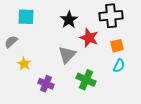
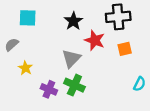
cyan semicircle: (119, 66) -> (139, 84), moved
green cross: (86, 80) -> (74, 85), moved

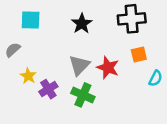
red star: (95, 40) -> (108, 68), moved
cyan semicircle: (139, 84) -> (155, 78), moved
purple cross: (49, 89) -> (48, 89), moved, turned 35

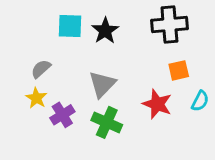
cyan square: (31, 20) -> (70, 26), moved
gray semicircle: (13, 50) -> (41, 69), moved
red star: (108, 68) -> (157, 104), moved

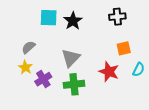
black cross: (169, 24) -> (117, 17), size x0.7
green cross: (107, 122) -> (74, 84), turned -30

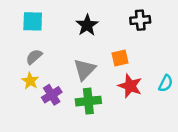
cyan square: (49, 18) -> (33, 21), moved
orange square: (124, 48) -> (120, 58), moved

